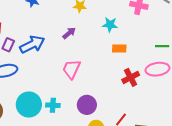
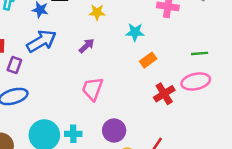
blue arrow: (32, 44) -> (41, 41), moved
orange rectangle: (119, 49) -> (148, 60), turned -32

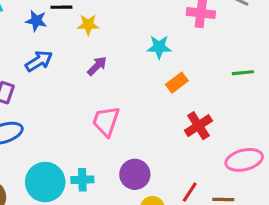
yellow star: (97, 12) -> (88, 25), moved
blue arrow: (41, 41) -> (39, 61), size x0.7
pink ellipse: (196, 81) -> (244, 160), moved

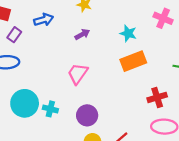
orange rectangle: (177, 83) -> (133, 61), size x1.6
red cross: (198, 126) -> (157, 97), moved

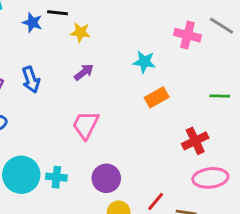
blue arrow: (44, 20) -> (31, 80), moved, turned 96
orange rectangle: (133, 61) -> (157, 97), size x0.7

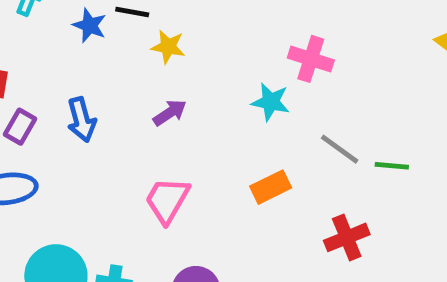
gray line: (221, 26) -> (340, 149), moved
pink cross: (188, 35) -> (311, 59), moved
orange rectangle: (157, 97) -> (271, 187), moved

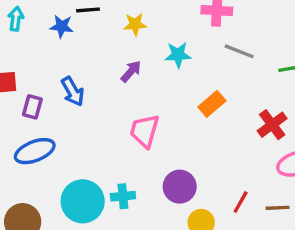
yellow star: (168, 47) -> (135, 24), moved
cyan star: (271, 102) -> (178, 55), moved
gray line: (340, 149) -> (239, 51), moved

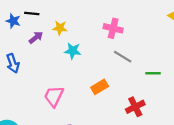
cyan star: (178, 55) -> (73, 51), moved
purple arrow: (131, 71) -> (36, 37), moved

